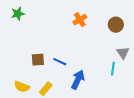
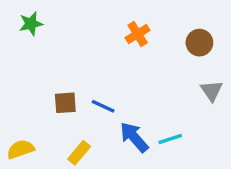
cyan line: (113, 69) -> (170, 139), moved, turned 64
blue arrow: (78, 80) -> (134, 137), turned -66
yellow semicircle: (22, 87) -> (21, 149), moved, turned 140

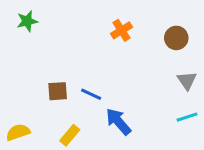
cyan line: (170, 139) -> (187, 117), moved

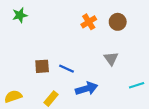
brown circle: (176, 38) -> (118, 22), moved
gray triangle: (187, 81) -> (111, 59), moved
blue arrow: (118, 122) -> (87, 89), turned 115

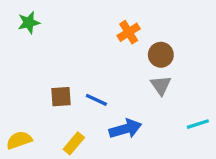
brown circle: (118, 22) -> (161, 55), moved

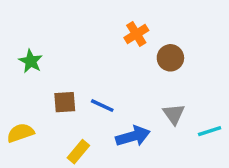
green star: (29, 23) -> (31, 61), moved, turned -30
gray triangle: (161, 85) -> (174, 114), moved
yellow semicircle: (19, 140) -> (20, 133), moved

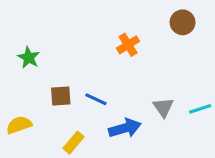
orange cross: (136, 34) -> (128, 45), moved
brown circle: (170, 58) -> (183, 22), moved
cyan line: (210, 131) -> (200, 109), moved

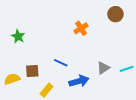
brown square: (61, 96) -> (32, 71), moved
gray triangle: (163, 107) -> (103, 68), turned 32

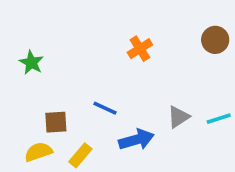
brown circle: (115, 14) -> (215, 40), moved
yellow semicircle: (12, 79) -> (38, 152), moved

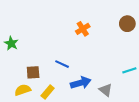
green star: (31, 63) -> (11, 43), moved
gray triangle: (178, 117) -> (106, 90), moved, turned -48

